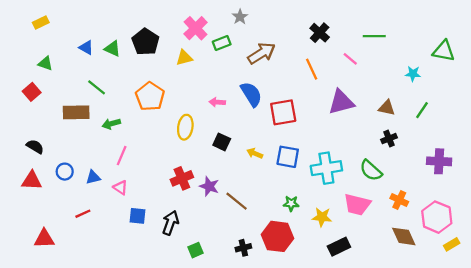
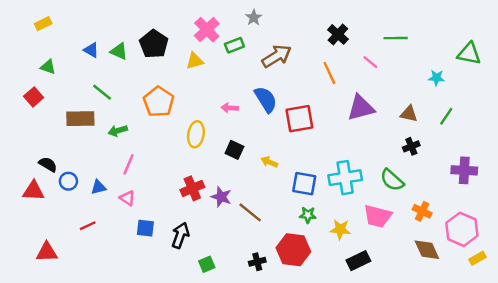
black semicircle: (35, 147) -> (48, 164), moved
blue square: (288, 157) -> (304, 184), moved

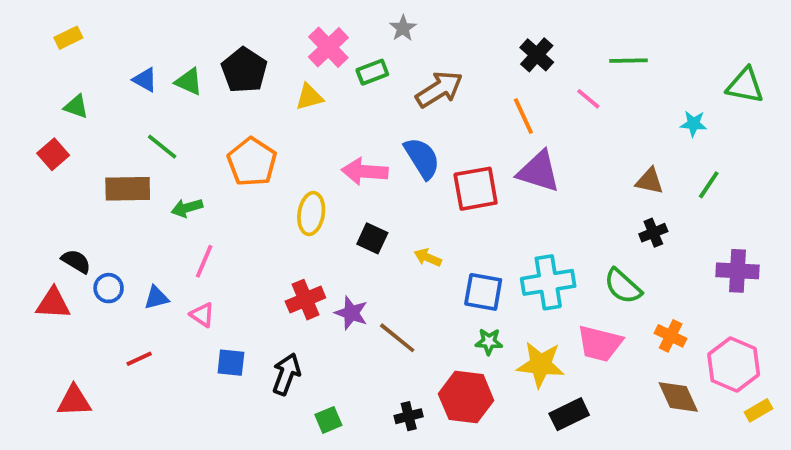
pink arrow: (230, 108) -> (365, 171), size x1.6
purple triangle: (361, 108) -> (539, 171), moved, turned 32
yellow star: (340, 229) -> (541, 365), size x1.4

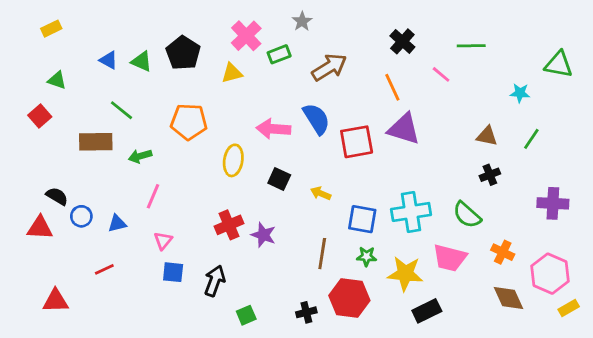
orange pentagon: (252, 162) -> (189, 122), turned -30
pink triangle: (202, 315) -> (163, 241), moved, turned 36
brown line: (397, 338) -> (322, 254), moved, turned 60

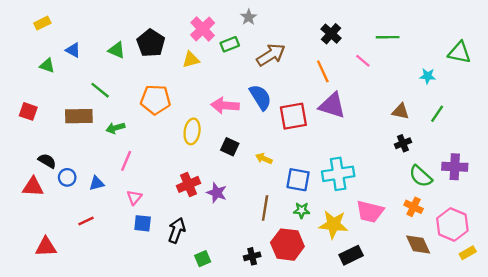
blue triangle: (109, 60) -> (73, 50), moved
red square: (40, 116) -> (28, 111), moved, turned -30
green semicircle: (467, 215) -> (421, 176), moved

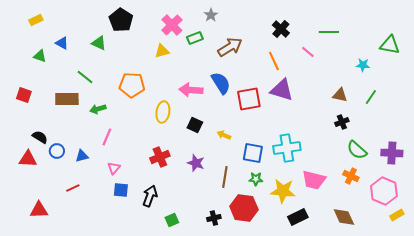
black pentagon: (151, 43) -> (121, 20), moved
purple cross: (455, 167) -> (392, 153), moved
purple star: (217, 193) -> (196, 163), moved
brown diamond: (418, 245) -> (344, 217), moved

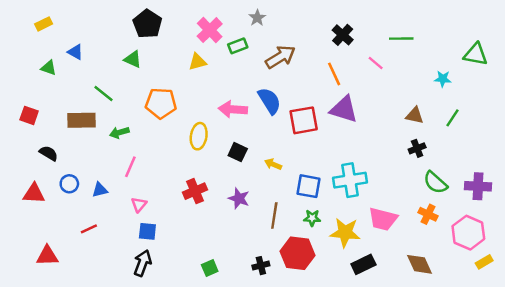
green triangle: (99, 43) -> (133, 59), moved
black semicircle: (40, 137) -> (49, 153), moved
black arrow: (150, 196) -> (143, 263), moved

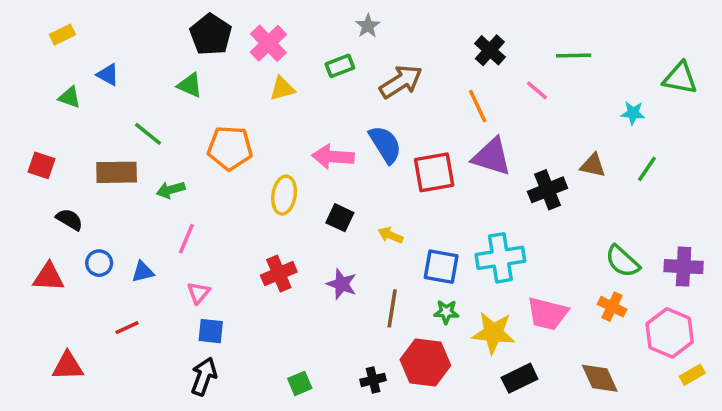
pink cross: (210, 30) -> (268, 43), moved
black cross: (417, 148) -> (547, 190), moved, size x1.5

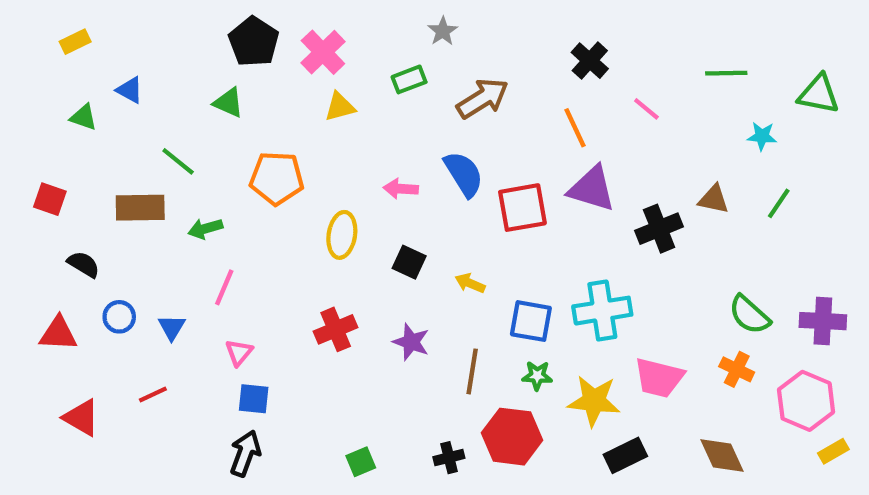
green line: (574, 55) -> (726, 73), moved
pink arrow: (333, 157) -> (401, 189), size x0.7
blue triangle: (143, 272) -> (172, 327), turned -45
red triangle: (68, 366) -> (81, 418), moved, turned 32

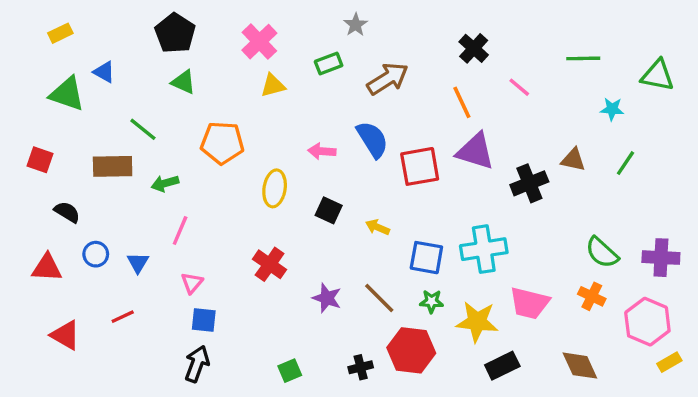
black pentagon: (254, 42) -> (175, 33), moved
green triangle: (84, 117) -> (67, 94), size x1.6
red cross: (336, 329) -> (270, 264), turned -32
purple star: (411, 342) -> (327, 298), moved
brown line: (472, 371) -> (379, 298), turned -54

